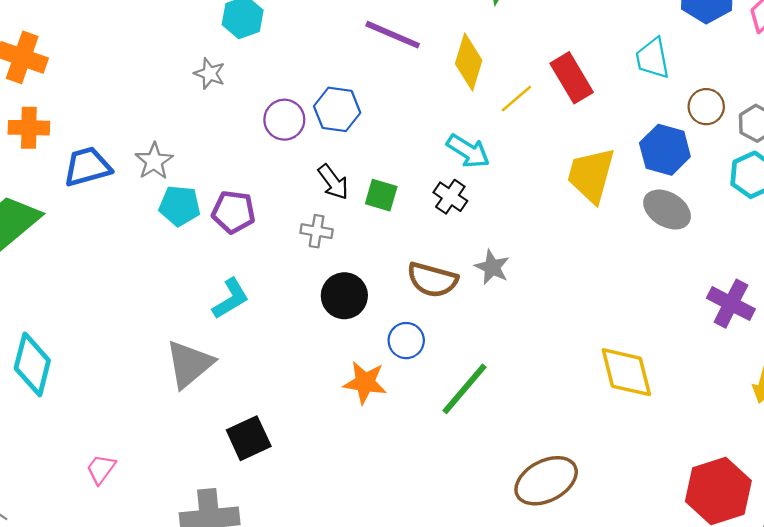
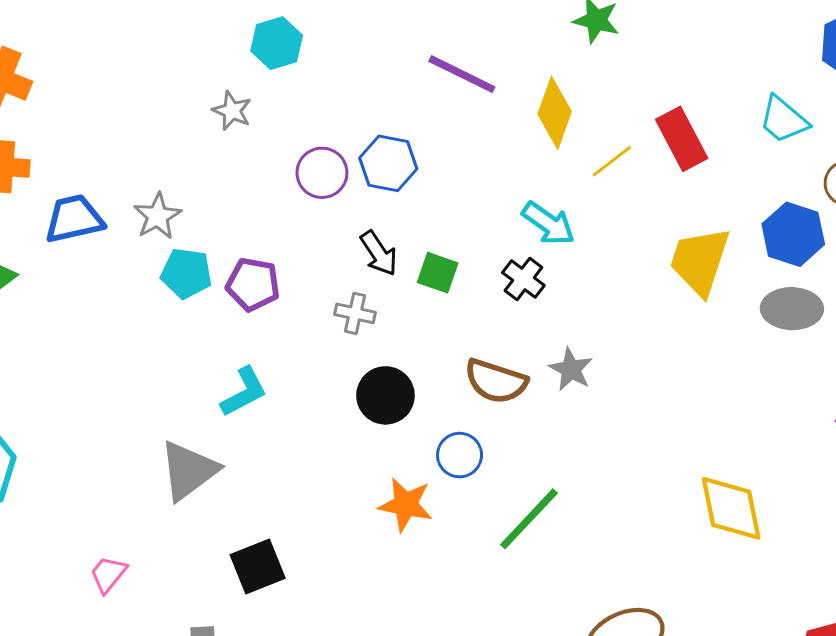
cyan trapezoid: (653, 58) -> (784, 120), turned -42
gray ellipse: (667, 210) -> (792, 309), turned -33
pink trapezoid: (101, 469) -> (108, 574), moved

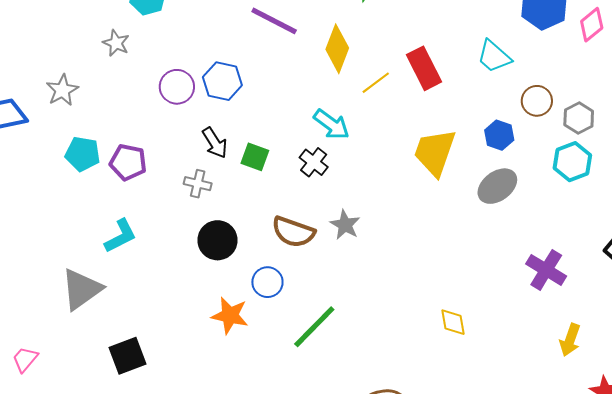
gray star: (157, 216) -> (62, 90), moved
blue hexagon: (793, 234) -> (499, 135), size x0.7
gray ellipse: (792, 309) -> (497, 186), turned -39
yellow diamond: (731, 508) -> (453, 322), size x0.6

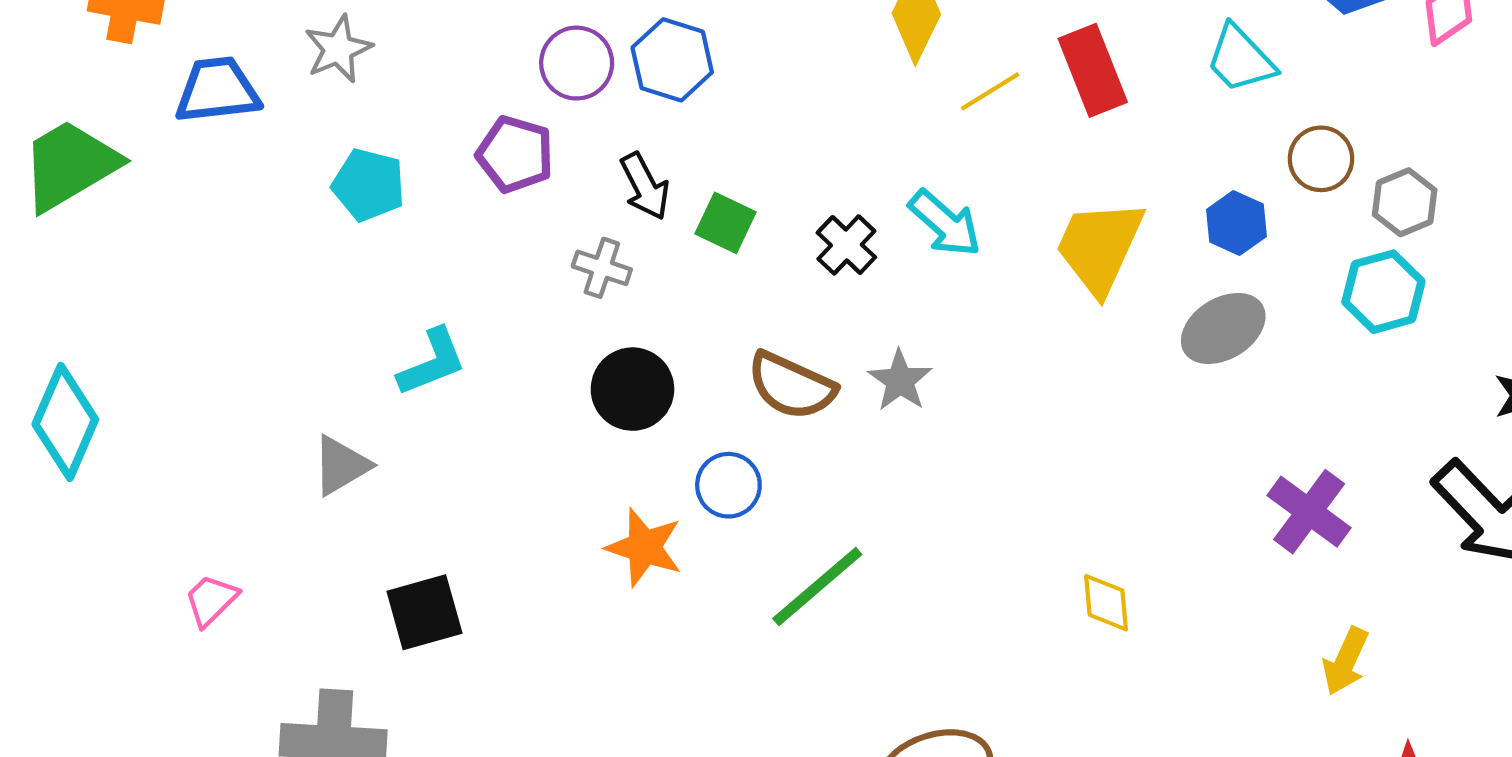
cyan arrow: (331, 124) -> (945, 223), moved
purple pentagon: (128, 162) -> (515, 154), moved
gray triangle: (81, 289) -> (341, 465), size x0.7

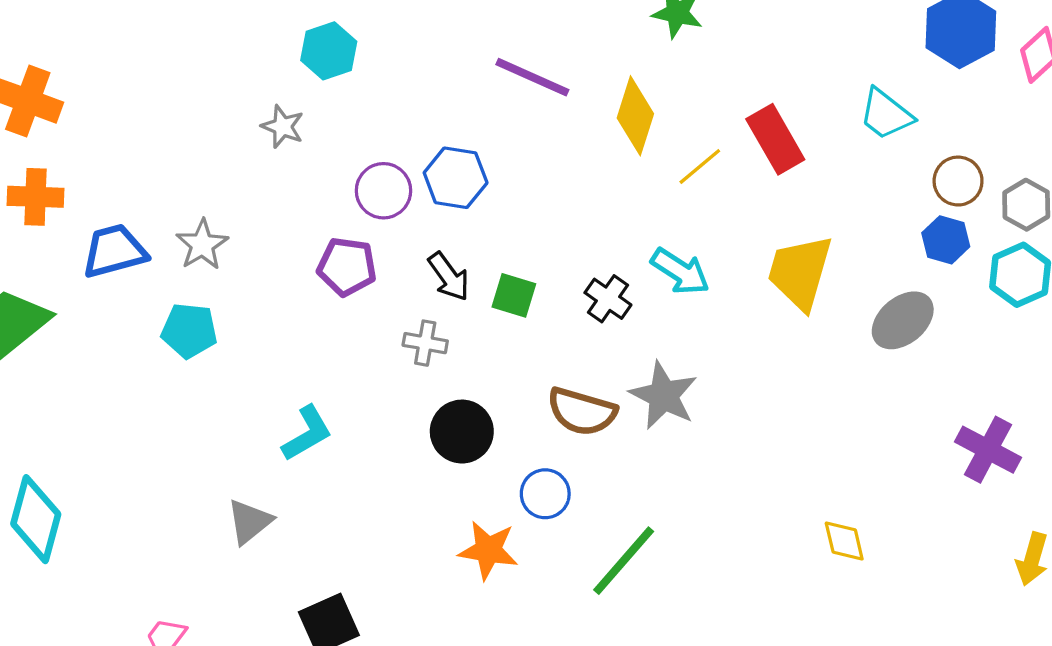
gray star: (338, 49) -> (202, 245), moved
cyan pentagon: (369, 185) -> (189, 331), moved
blue hexagon: (1236, 223) -> (946, 240), moved
gray star: (900, 381) -> (664, 396), size x1.4

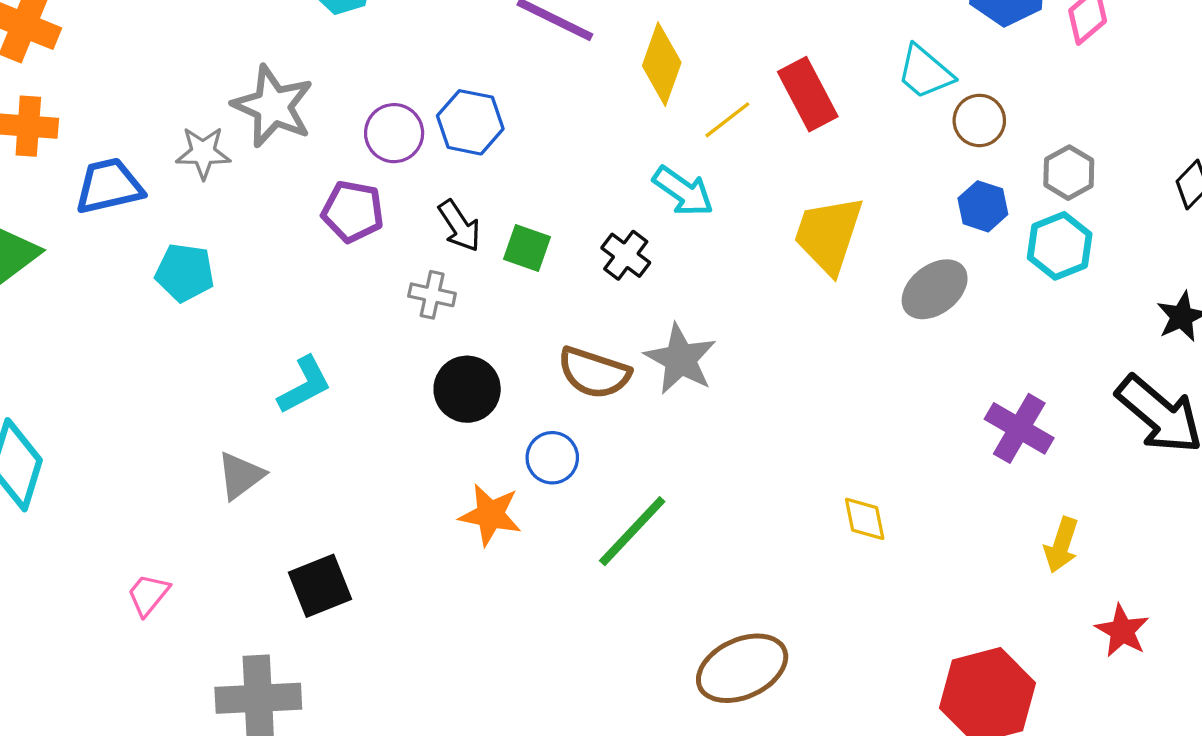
gray star: (283, 127) -> (273, 106), moved, size x1.8
brown circle: (958, 181) -> (979, 120), moved
gray star: (202, 245) -> (203, 153), moved, turned 30
cyan arrow: (680, 271) -> (683, 191), moved

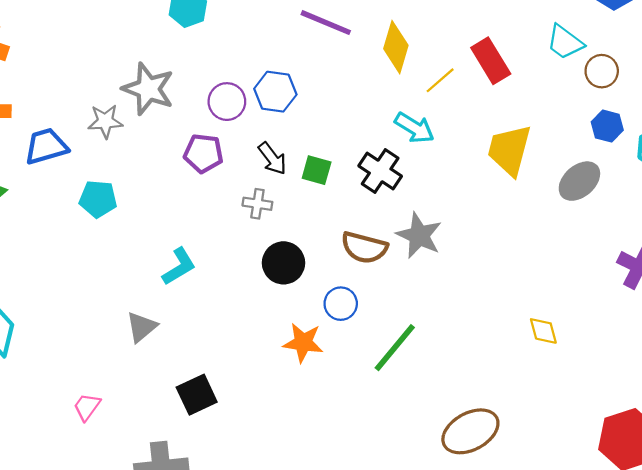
black cross: (626, 255) -> (380, 171), size x1.4

